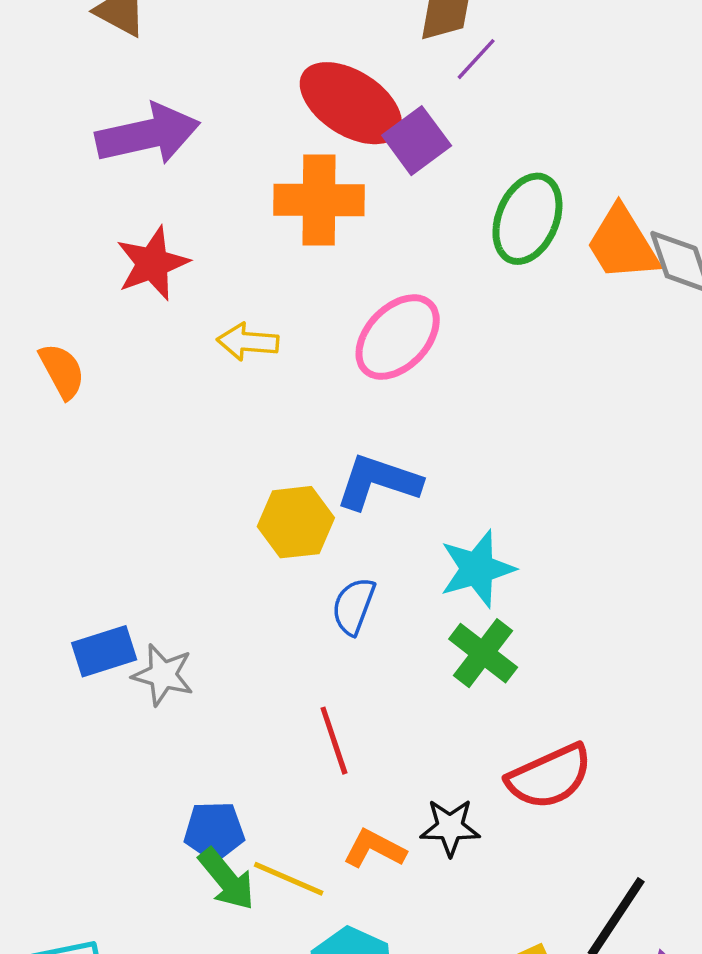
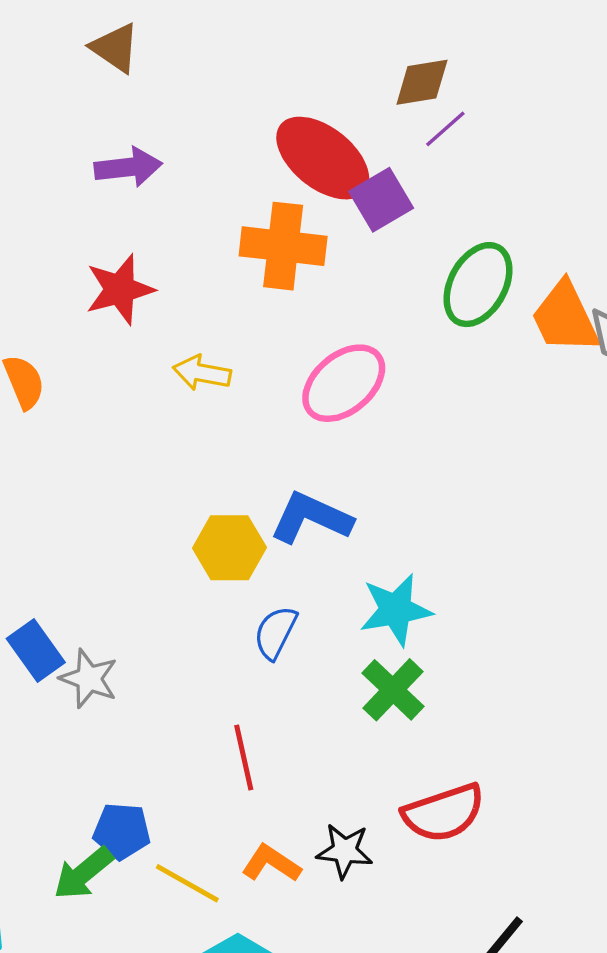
purple arrow: (148, 134) -> (128, 167), size x0.7
blue rectangle: (104, 651) -> (36, 651), turned 66
green arrow: (227, 879) -> (83, 873), moved, turned 84

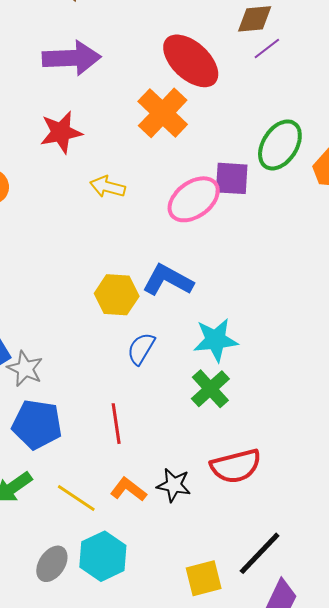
purple arrow: (128, 167) -> (72, 58), size x1.4
purple square: (381, 200) -> (232, 178), moved, turned 30
orange cross: (283, 246) -> (163, 113), turned 33
blue pentagon: (122, 831) -> (37, 424), moved, size x1.4

